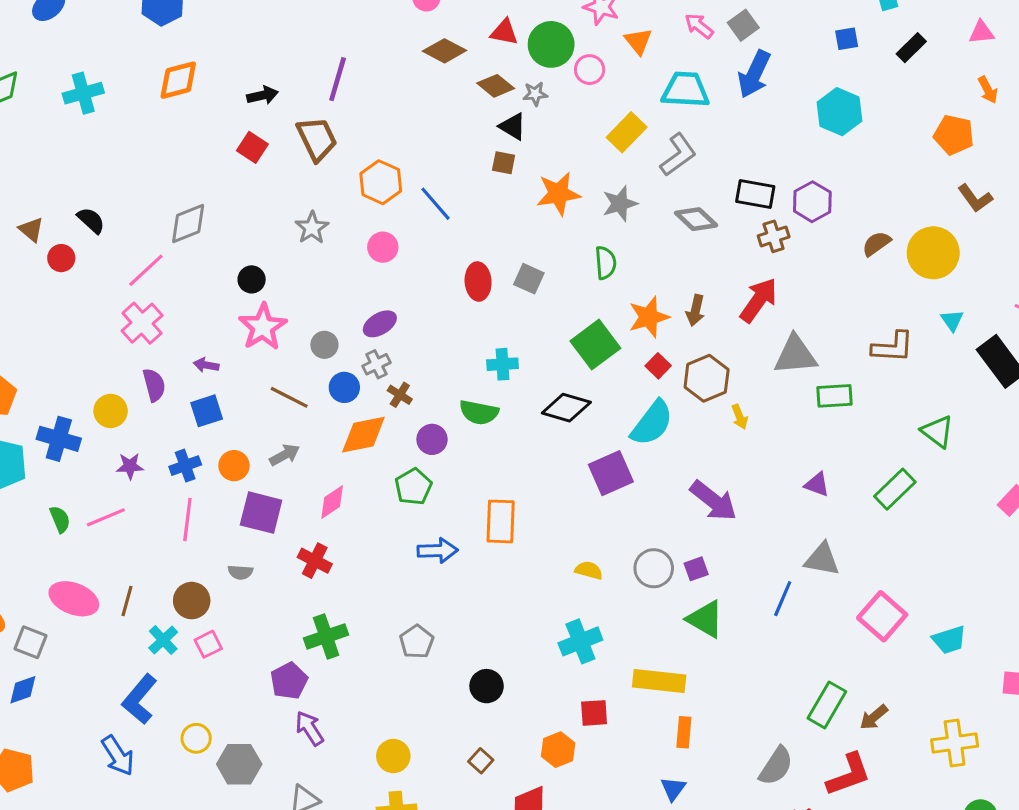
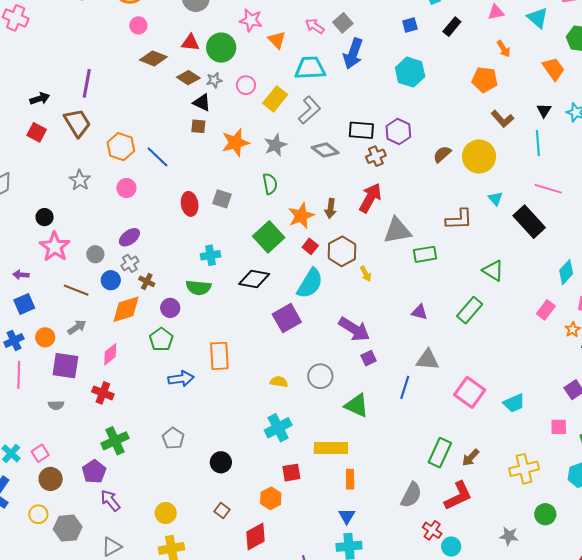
pink circle: (590, 70) -> (246, 85), moved
purple square: (696, 569) -> (369, 358), moved
brown circle: (192, 601) -> (51, 479), moved

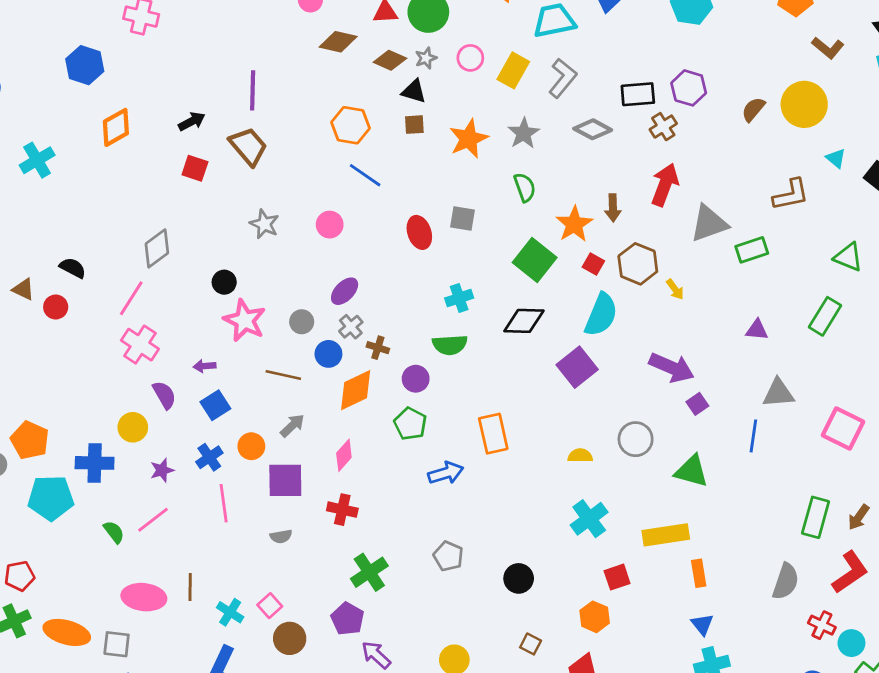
orange hexagon: (121, 147) -> (350, 125), moved

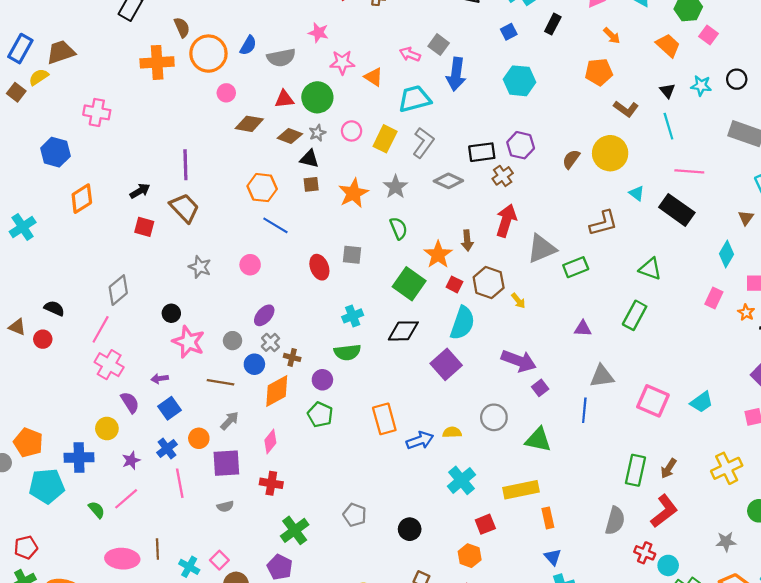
blue arrow: (446, 473) -> (420, 440), moved

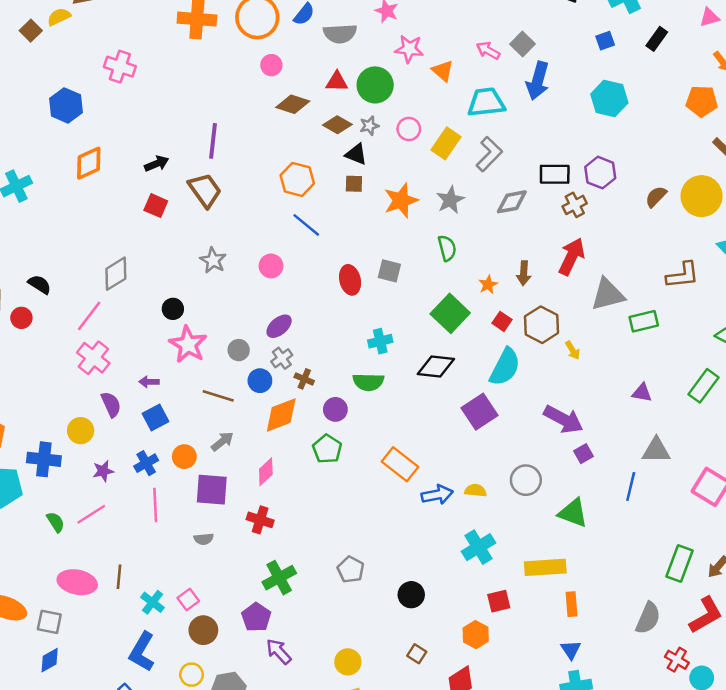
gray diamond: (448, 181) -> (512, 202), turned -44
orange star: (438, 255) -> (488, 285), size x0.6
orange rectangle: (384, 419) -> (400, 464), turned -44

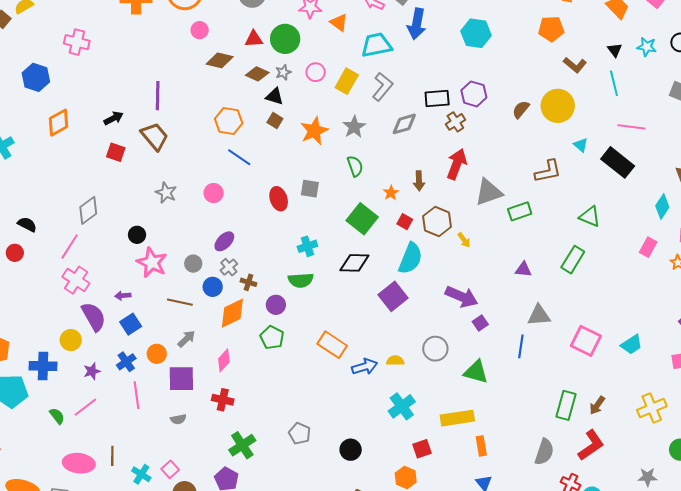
brown square: (354, 184) -> (275, 120), turned 35
purple semicircle: (111, 404) -> (94, 317), size x1.4

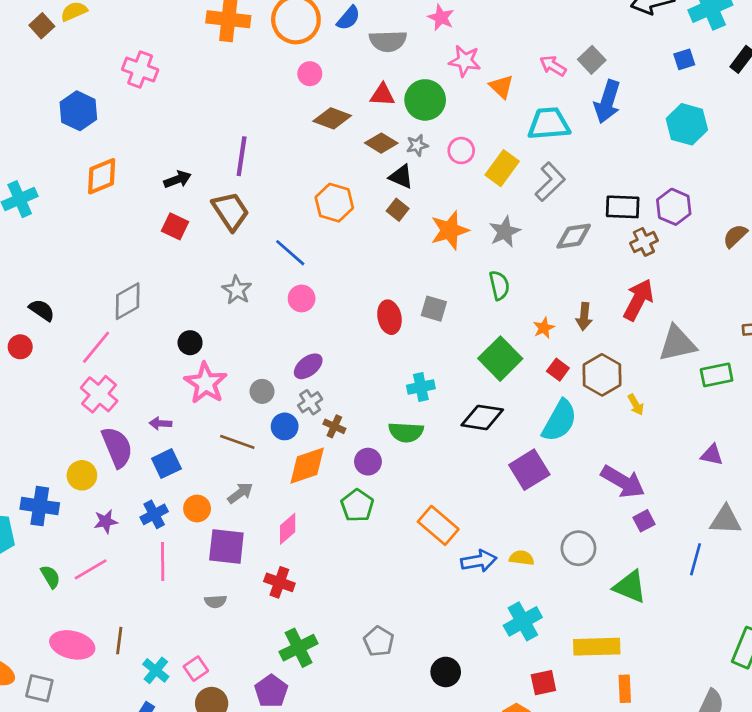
blue line: (239, 157) -> (290, 253), moved

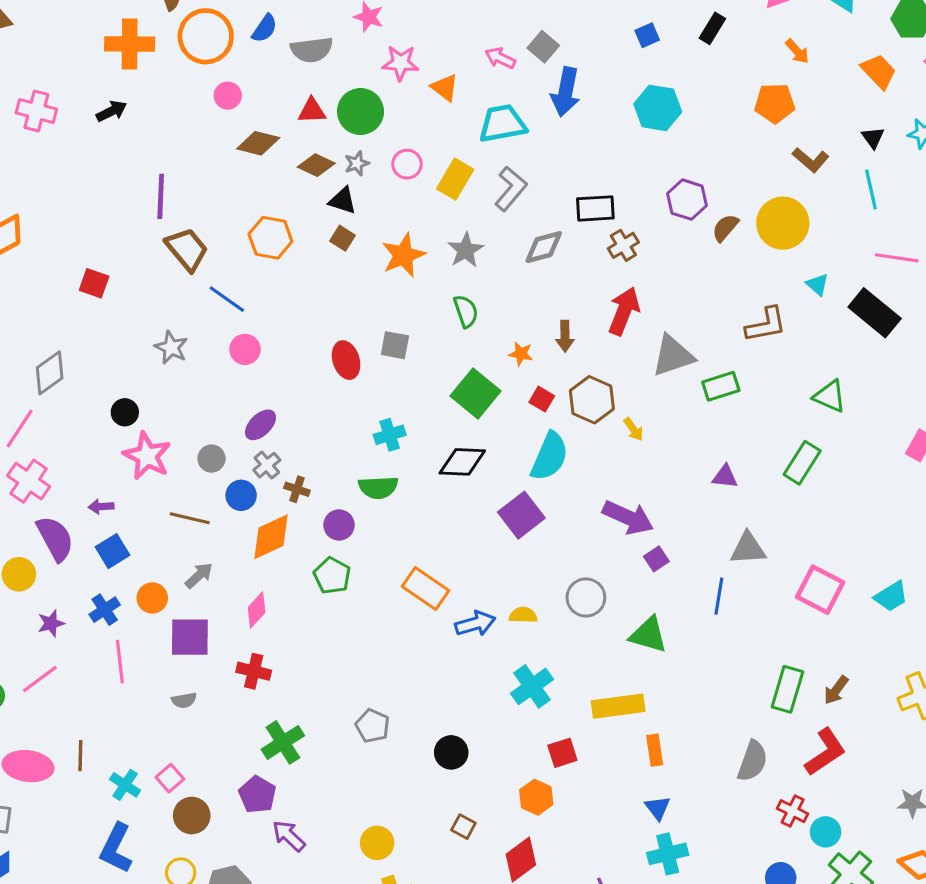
black arrow: (177, 179) -> (112, 111), moved
purple hexagon: (674, 207) -> (687, 200), moved
brown trapezoid: (231, 211) -> (187, 249), moved
orange star: (544, 328) -> (521, 354), turned -30

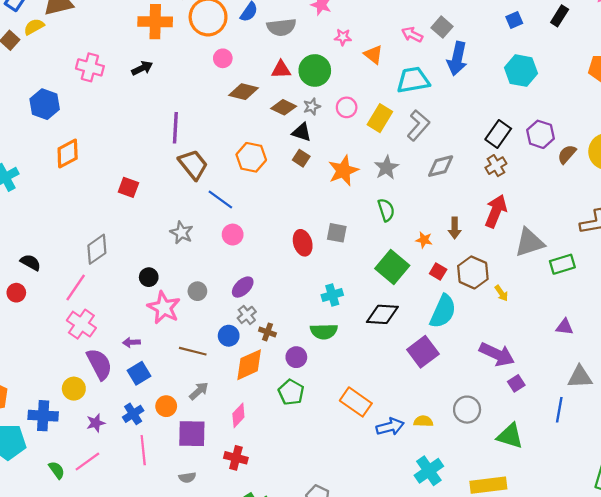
pink star: (400, 63) -> (343, 37), size x0.7
black rectangle: (595, 208) -> (498, 134), moved, turned -52
gray circle: (212, 459) -> (197, 291), moved

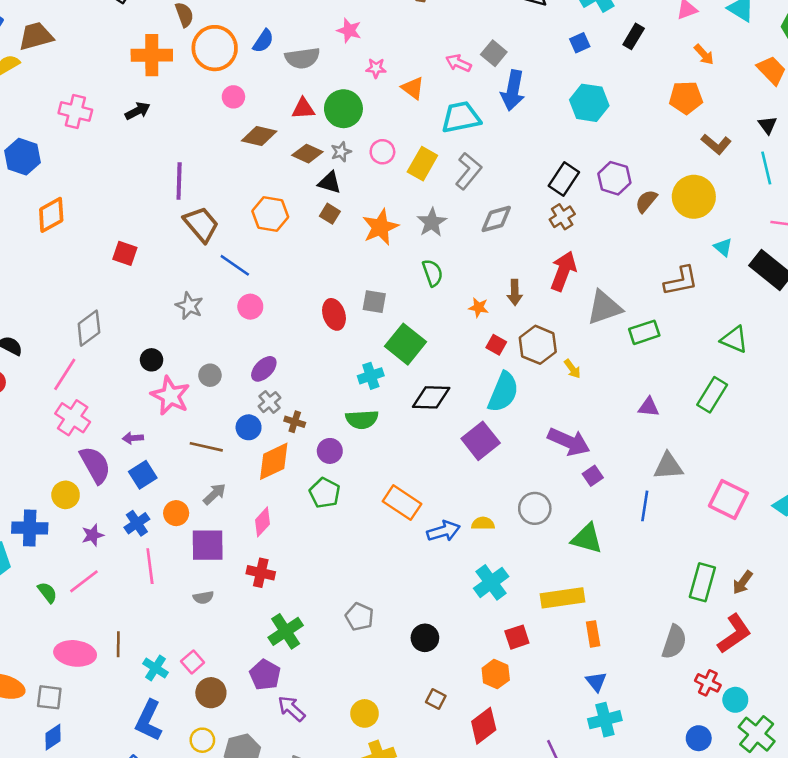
green square: (392, 267) -> (405, 344), moved

